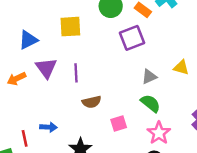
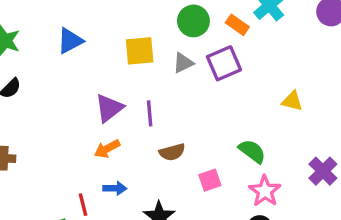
blue triangle: (28, 40) -> (70, 41), moved
purple triangle: (46, 68) -> (109, 108), turned 30
gray triangle: (149, 77) -> (183, 63), moved
orange arrow: (16, 79) -> (107, 149), moved

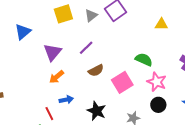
blue triangle: (70, 41) -> (23, 32), moved
purple line: (150, 113) -> (86, 48), moved, turned 63
pink square: (210, 180) -> (122, 82), size x1.5

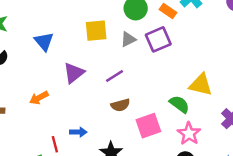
yellow triangle: (161, 24) -> (201, 85), moved, size x1.5
blue triangle: (23, 32) -> (44, 41), turned -42
orange arrow: (56, 77) -> (39, 98), moved

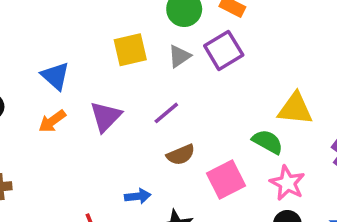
orange arrow: (39, 98) -> (52, 121), moved
blue arrow: (78, 132) -> (138, 196), moved

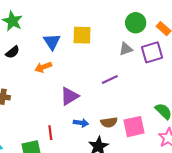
yellow square: (130, 50) -> (82, 35), moved
purple triangle: (106, 116) -> (69, 96), moved
brown semicircle: (181, 155) -> (109, 122), moved

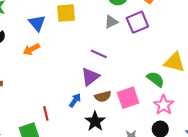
purple line: (110, 80) -> (99, 54), turned 56
purple triangle: (69, 96) -> (90, 77), moved
blue arrow: (81, 123) -> (75, 100), turned -56

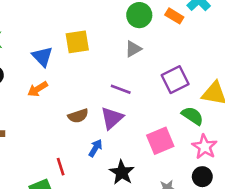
purple square: (137, 22) -> (175, 80), moved
brown semicircle: (103, 96) -> (78, 116), moved

